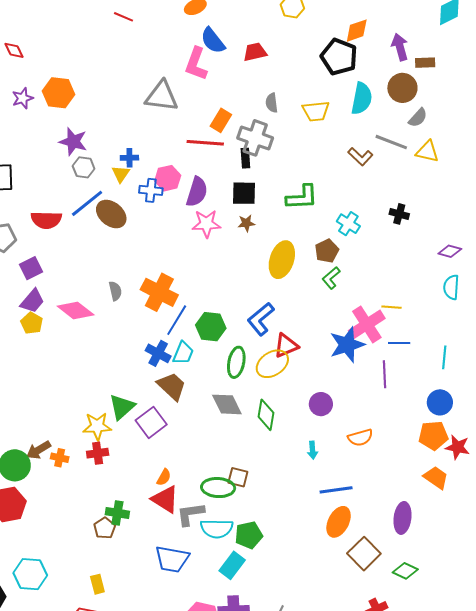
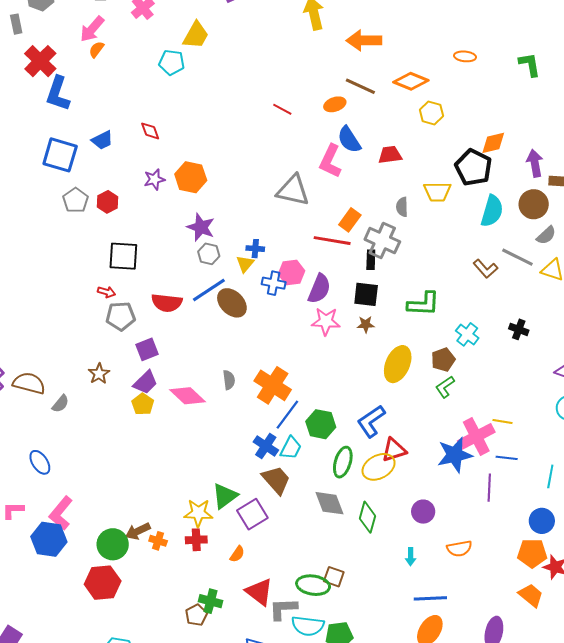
red line: (123, 17) -> (282, 109), moved
yellow trapezoid: (316, 111) -> (437, 192), moved
orange semicircle: (164, 477) -> (237, 554), moved

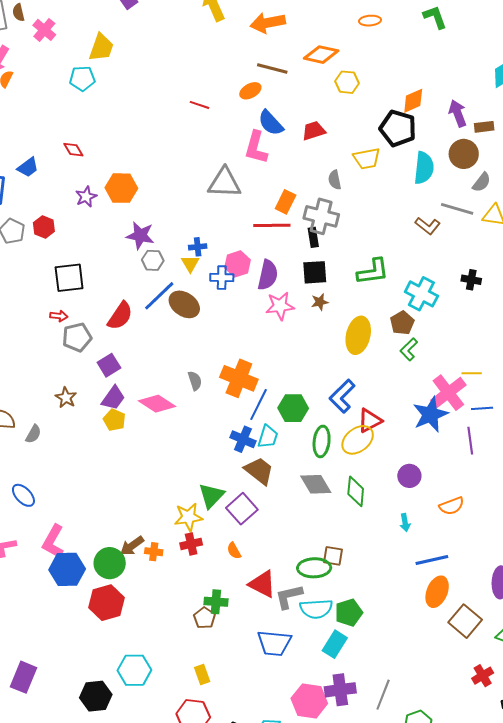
red semicircle: (167, 303) -> (120, 316), turned -52
cyan cross: (467, 334) -> (421, 294), size x1.4
blue hexagon: (49, 539) -> (67, 569), moved
orange semicircle: (237, 554) -> (234, 551), turned 126

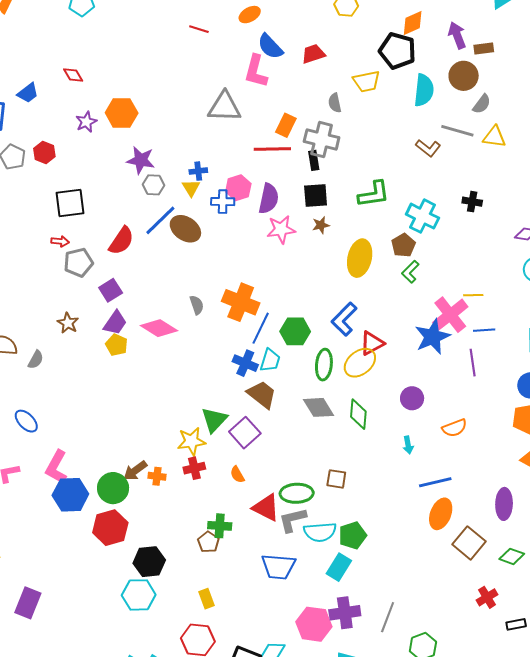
green ellipse: (314, 568) -> (297, 493), moved
black hexagon: (96, 696) -> (149, 562), moved

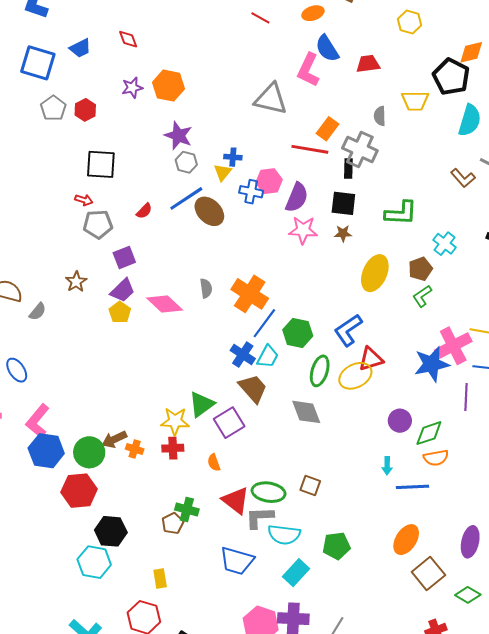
cyan cross: (422, 216) -> (444, 244), size x0.7
red semicircle: (121, 241) -> (144, 211), size x0.6
green diamond: (358, 414) -> (429, 433), moved, turned 56
blue line: (435, 482) -> (412, 487), moved
green pentagon: (353, 535) -> (336, 546), moved

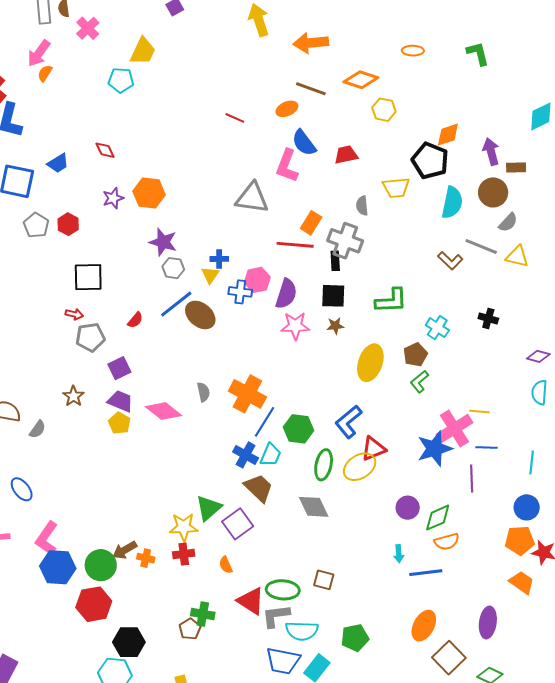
purple trapezoid: (123, 290) -> (120, 401), turned -108
blue trapezoid: (237, 561) -> (283, 661), moved

